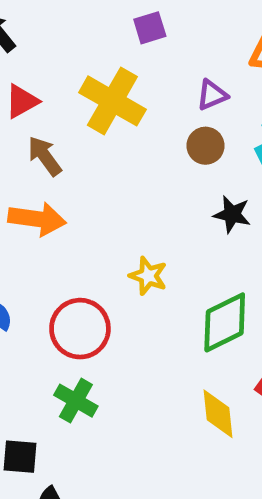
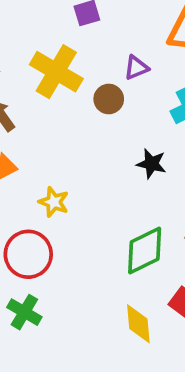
brown circle: (206, 146) -> (109, 99), moved
yellow star: (148, 276) -> (54, 202), moved

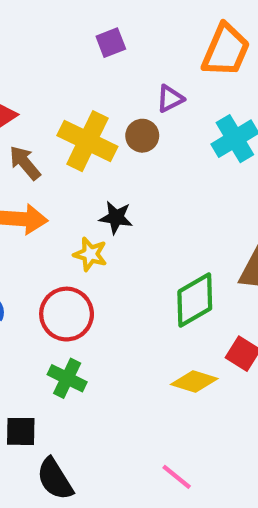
yellow cross: (56, 72) -> (87, 141), moved
black star: (151, 164) -> (116, 217), moved
yellow diamond: (138, 324) -> (194, 382), turned -63

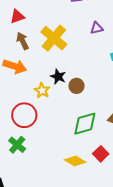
brown circle: (142, 136) -> (77, 86), moved

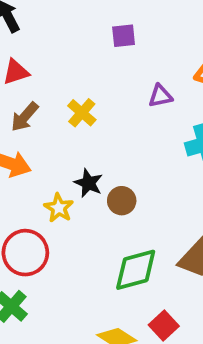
yellow cross: (54, 38) -> (82, 113), size x0.6
brown arrow: (23, 41) -> (25, 117), turned -114

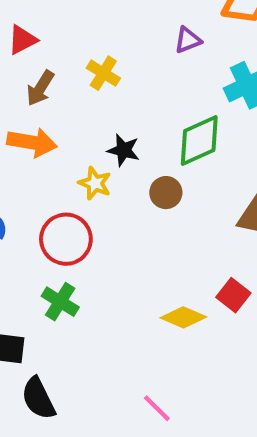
brown circle: (122, 201) -> (166, 193), moved
green diamond: (136, 270) -> (199, 140), moved

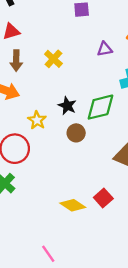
brown arrow: (40, 88) -> (16, 61), turned -42
black star: (123, 150) -> (67, 106), moved

